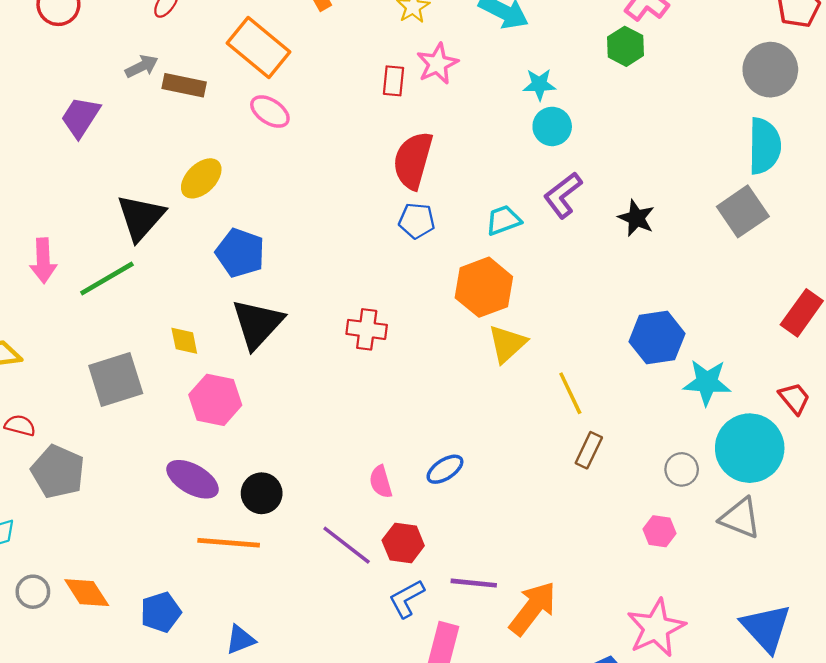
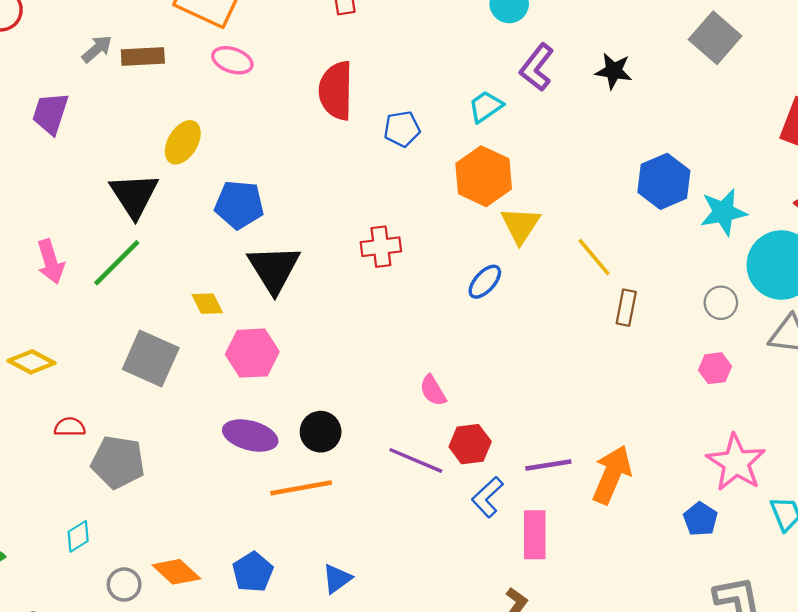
red semicircle: (413, 160) -> (336, 91), moved
gray square: (116, 380) -> (151, 358), turned -34
blue ellipse: (445, 469) -> (485, 282), moved

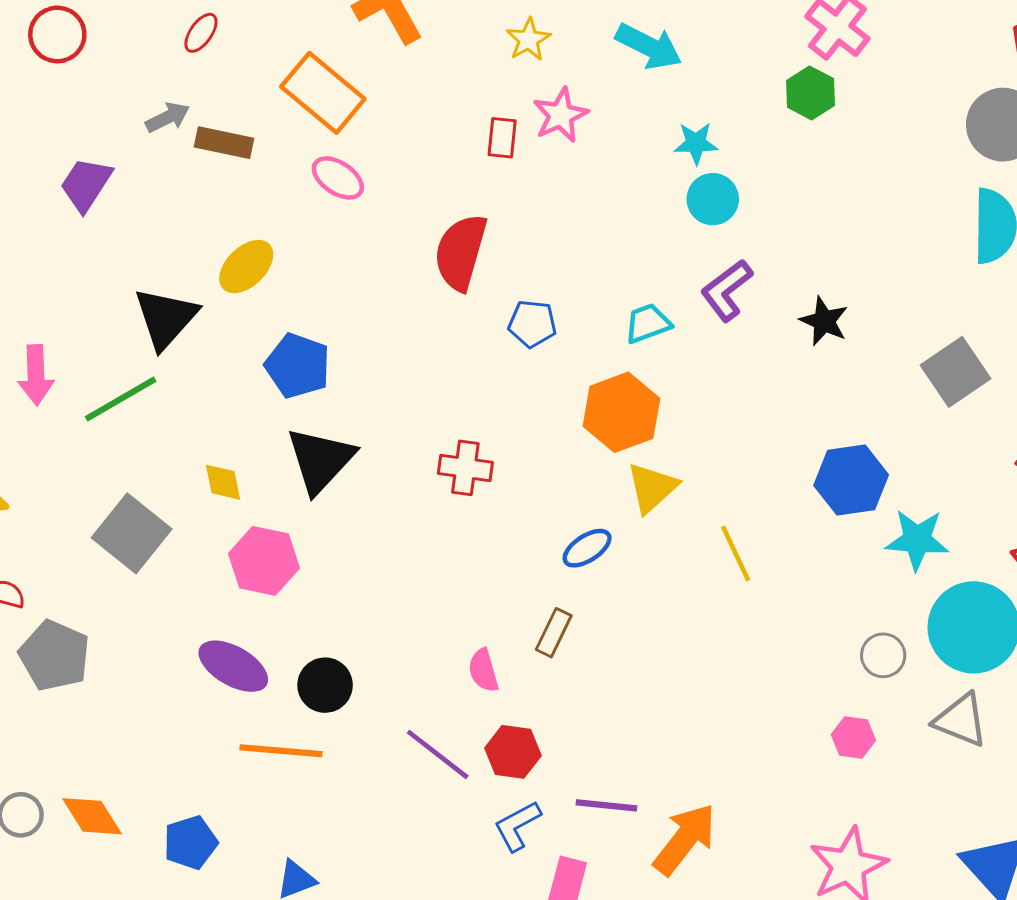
gray square: (715, 38) -> (956, 372), moved
brown rectangle: (626, 308) -> (554, 633), moved

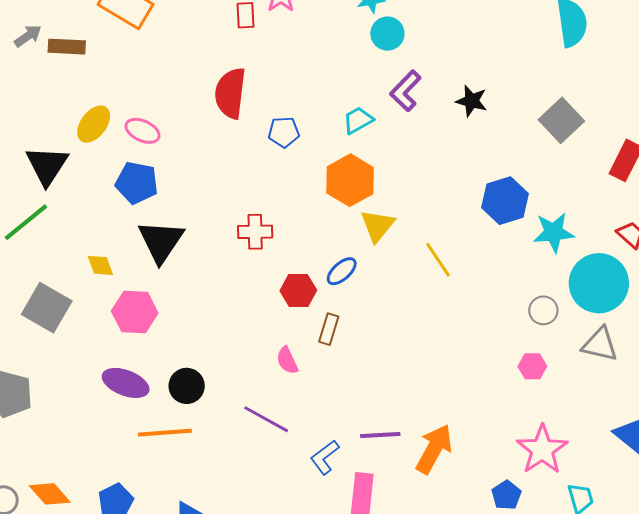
pink ellipse: (338, 178) -> (143, 131), moved
red hexagon: (513, 752) -> (298, 291), moved

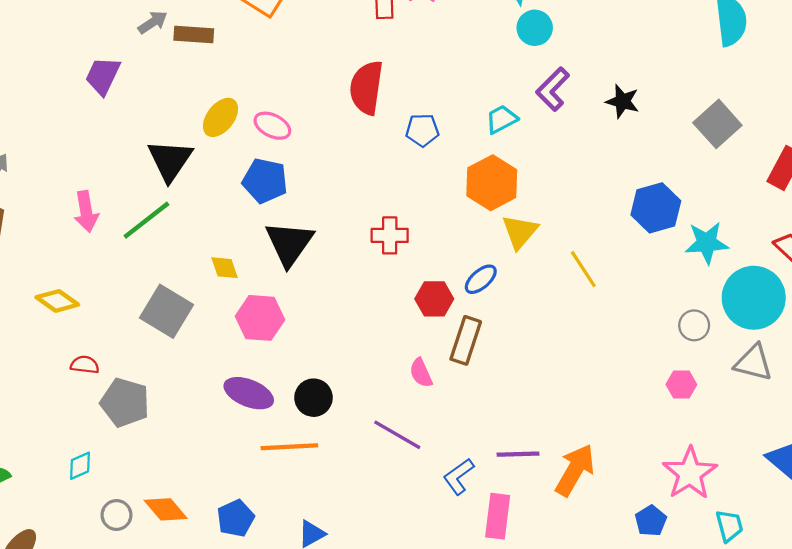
brown rectangle: (329, 329) -> (466, 340), size x1.4

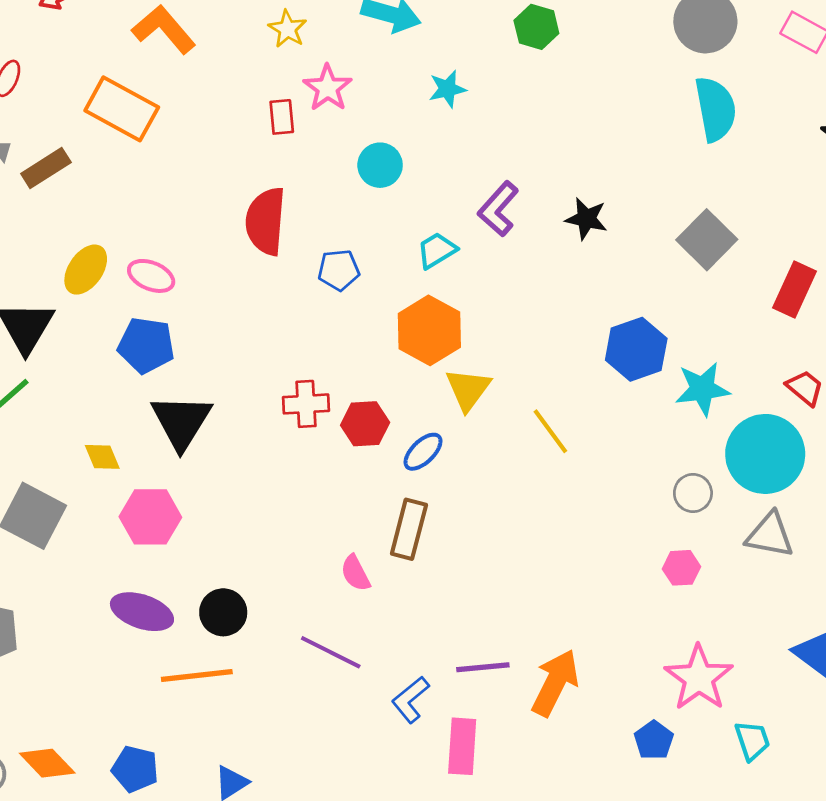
cyan circle: (535, 28) -> (380, 165), moved
brown rectangle: (194, 34) -> (46, 168), turned -33
red hexagon: (434, 299) -> (365, 424), moved
blue pentagon: (236, 518) -> (135, 769), turned -30

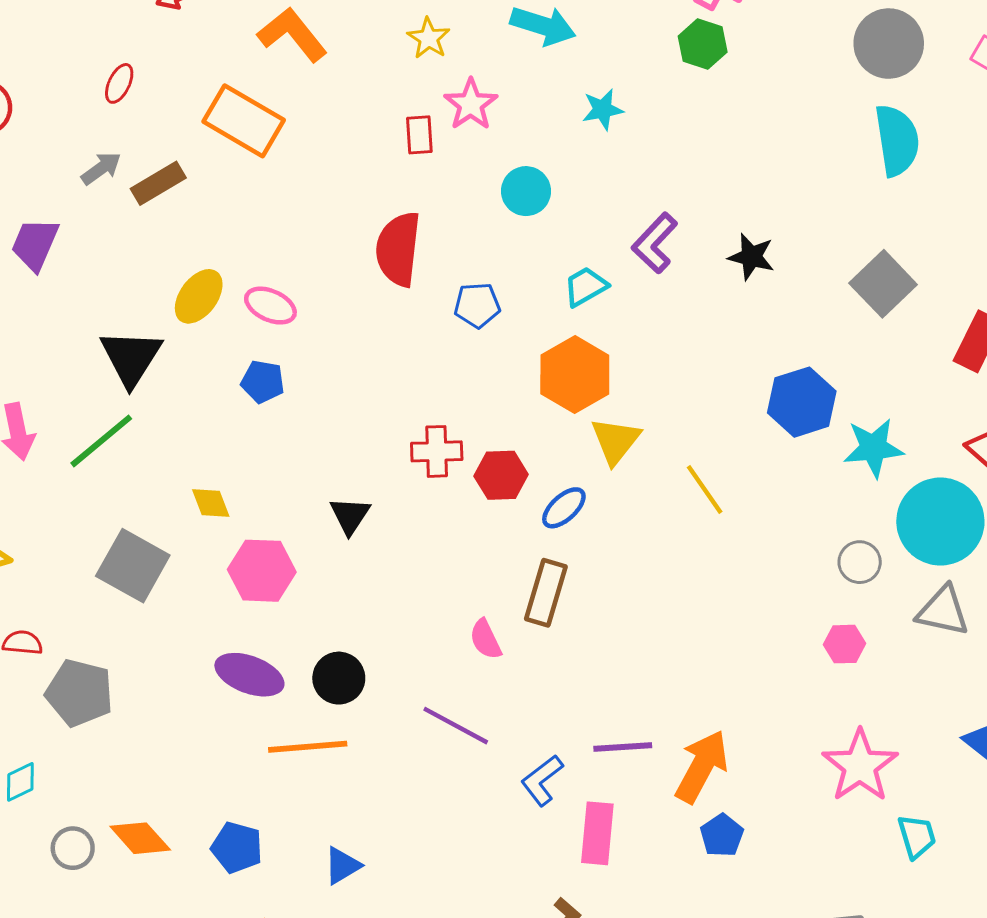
blue pentagon: (146, 345) -> (263, 382), size x0.7
black triangle: (181, 422) -> (350, 515), moved, size x0.6
blue pentagon: (654, 740) -> (722, 835), moved

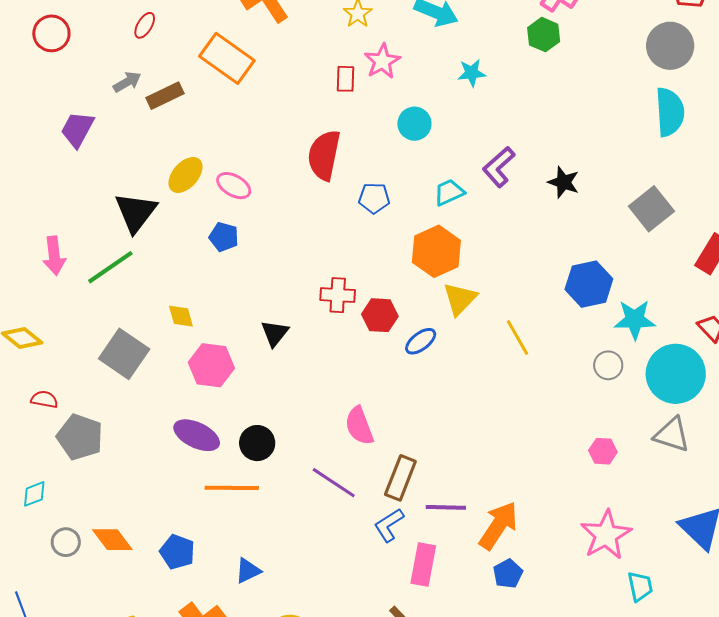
gray circle: (860, 562) -> (608, 365), moved
brown rectangle: (546, 593) -> (400, 478), moved
pink semicircle: (486, 639) -> (359, 426), size x1.4

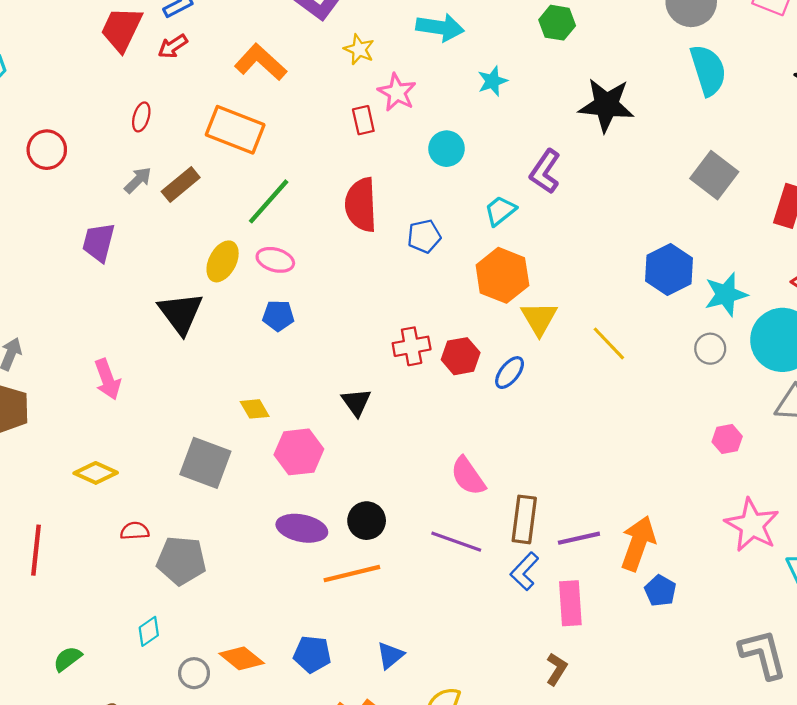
black star: (564, 182) -> (606, 105), moved, size x1.6
green line: (110, 267) -> (269, 201), moved

